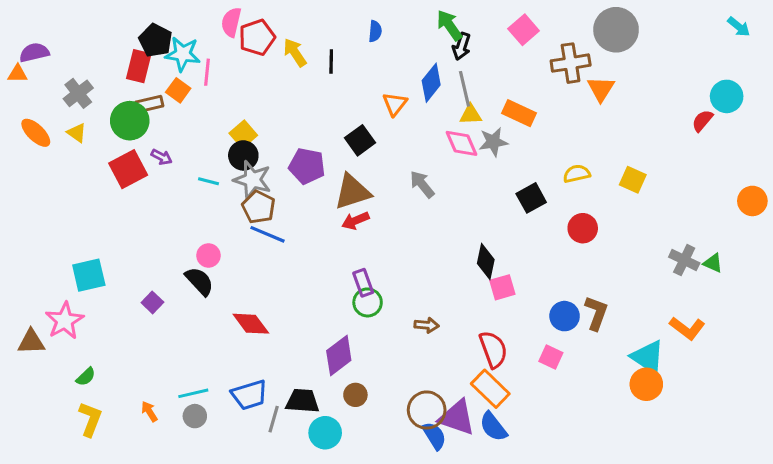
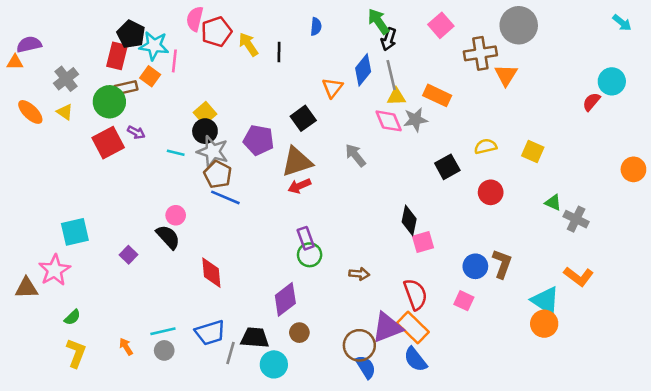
green triangle: (713, 263) -> (553, 203), moved
red diamond: (251, 324) -> (211, 273), turned 32
purple triangle: (457, 418) -> (387, 327), moved, turned -40

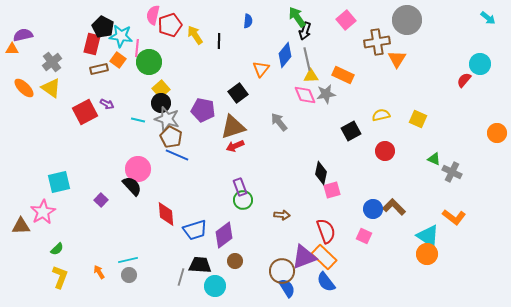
green circle: (109, 102) -> (149, 62), moved
yellow triangle: (65, 112) -> (51, 88), size x1.5
pink circle: (176, 215) -> (138, 169), size x1.6
brown L-shape: (502, 264) -> (394, 207), turned -65
blue trapezoid: (210, 333) -> (195, 230), moved

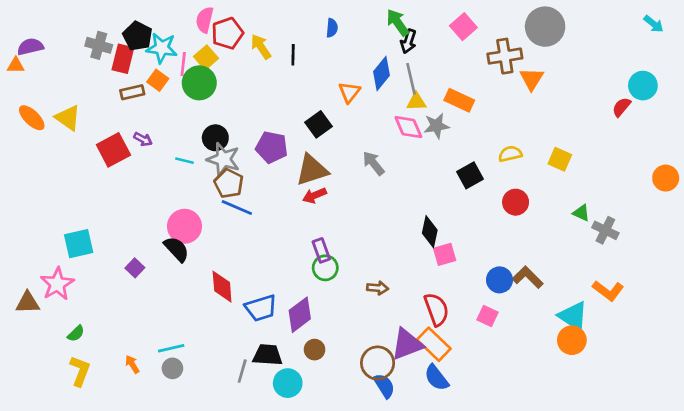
gray cross: (52, 62) -> (99, 45), moved, turned -36
yellow square: (161, 89) -> (206, 57), moved

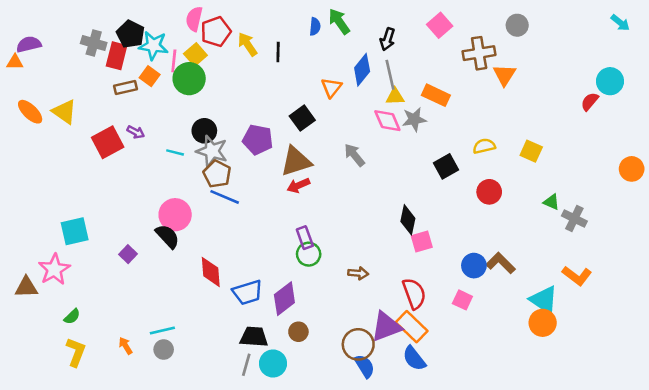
green arrow: (398, 23) -> (339, 21), moved
gray circle: (545, 27) -> (517, 25), size x0.6
gray line: (242, 371) -> (246, 365), moved

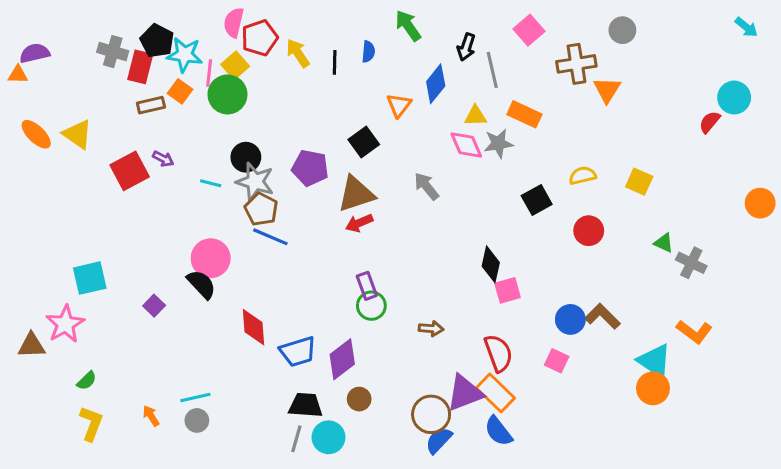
blue semicircle: (315, 26) -> (368, 52), moved
gray line: (390, 75) -> (492, 70), moved
blue semicircle: (365, 366) -> (439, 440), turned -105

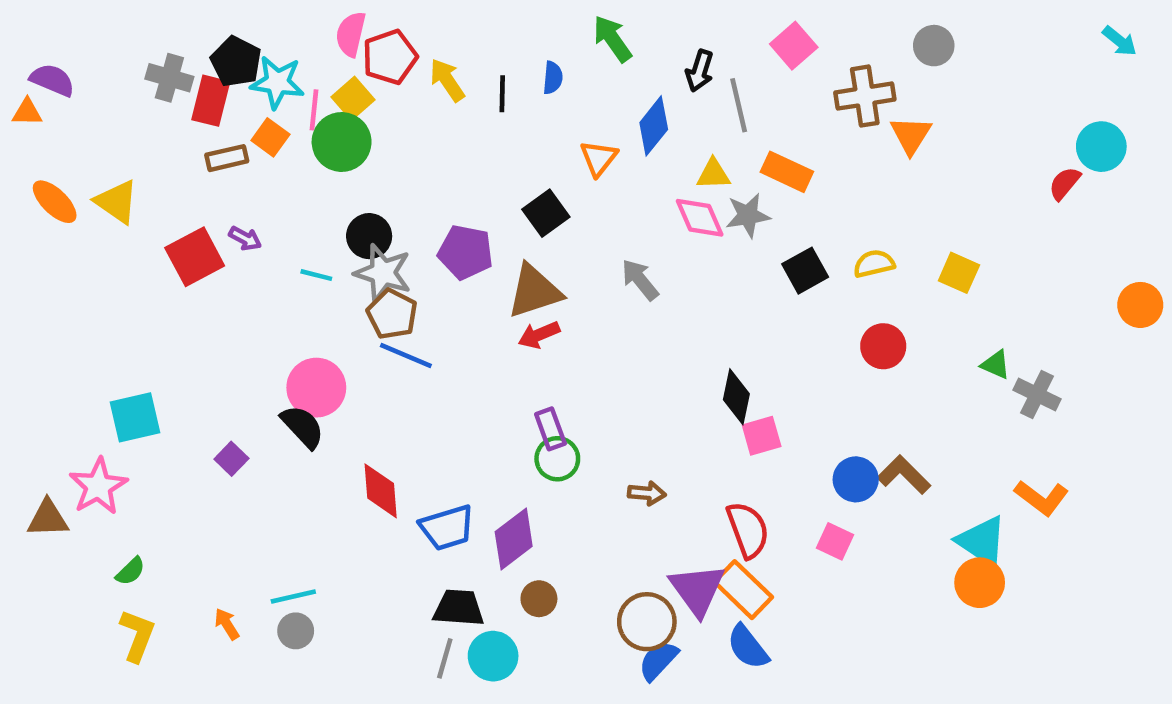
purple semicircle: (35, 53) -> (52, 80), turned 36
black square: (537, 200) -> (805, 271), moved
purple triangle: (465, 393) -> (697, 590), turned -45

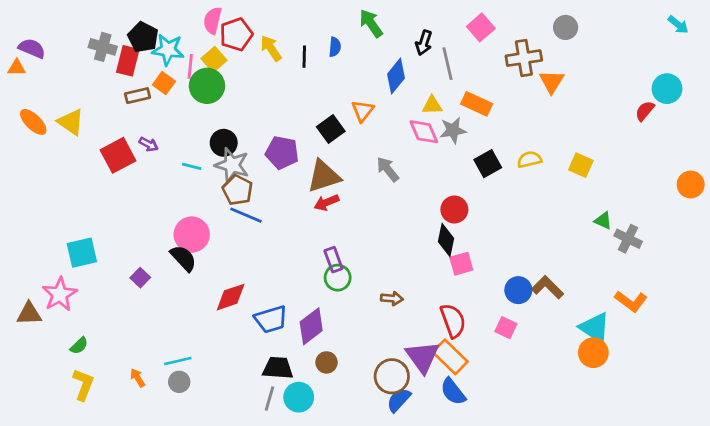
orange triangle: (599, 158) -> (363, 111), moved
red circle: (883, 346) -> (454, 210), moved
red diamond: (381, 491) -> (231, 297), turned 76

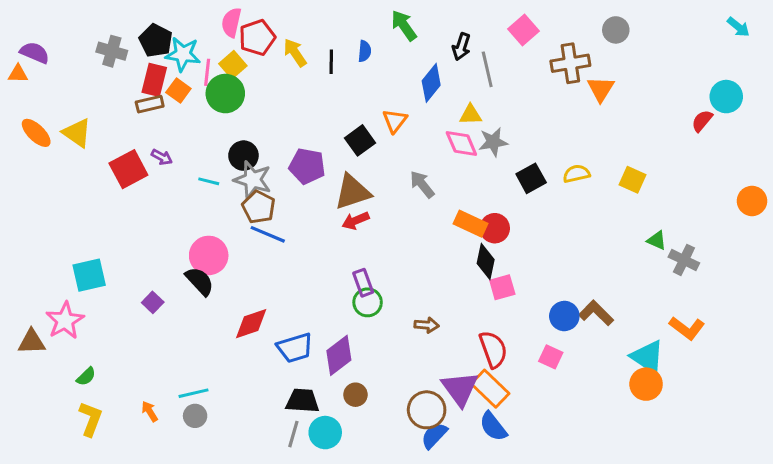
red rectangle: (128, 61) -> (154, 80), moved
orange rectangle: (477, 104) -> (470, 224), moved

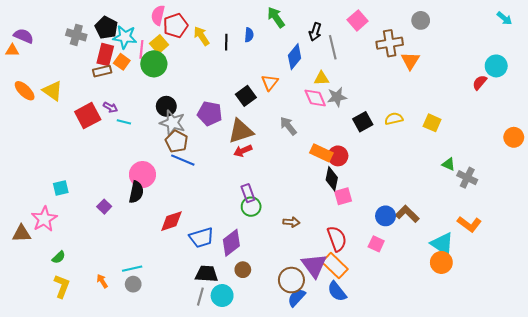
cyan line: (209, 181) -> (124, 122), moved
cyan square: (89, 275) -> (61, 188), size x0.7
black semicircle: (200, 281) -> (136, 192), turned 55

